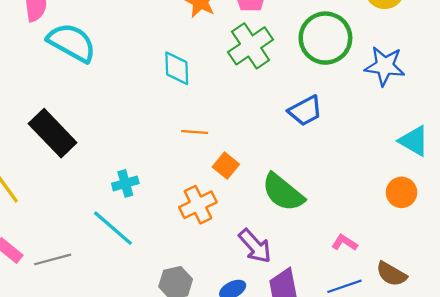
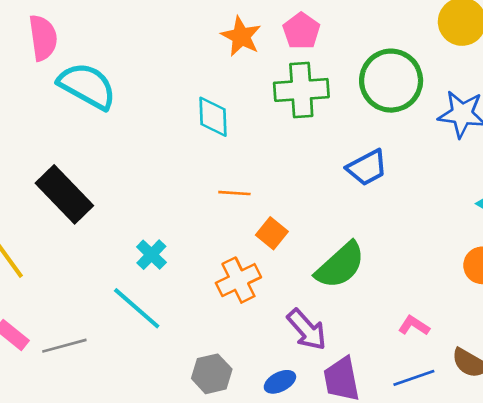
green cross: (251, 46) -> (301, 90), turned 30
cyan cross: (125, 183) -> (151, 255), turned -30
green semicircle: (283, 192) -> (340, 265), turned -81

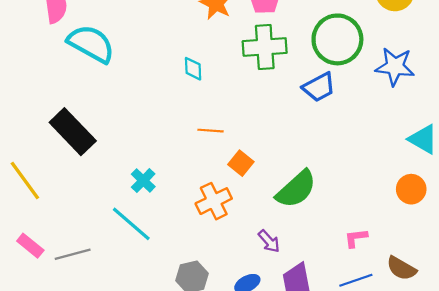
cyan diamond: (213, 117) -> (193, 69), size x0.7
blue trapezoid: (367, 168) -> (319, 87), moved
pink L-shape: (414, 326) -> (356, 238), turned -40
purple arrow: (307, 330) -> (269, 241), size x0.7

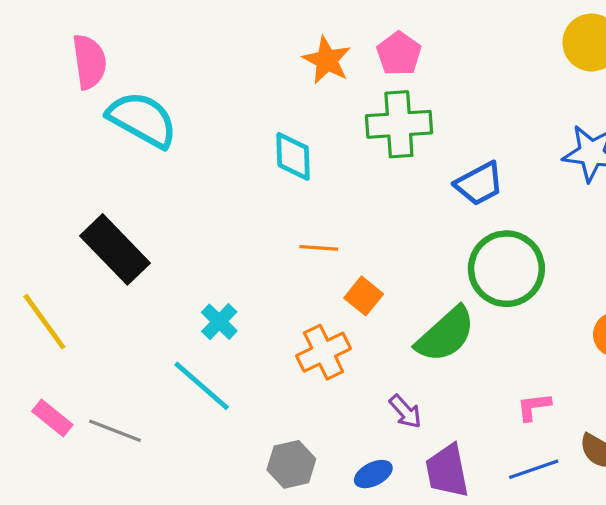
green circle: (337, 39) -> (506, 269), moved
cyan diamond: (193, 69) -> (293, 156), size x1.4
gray line: (73, 254) -> (115, 431), turned 36

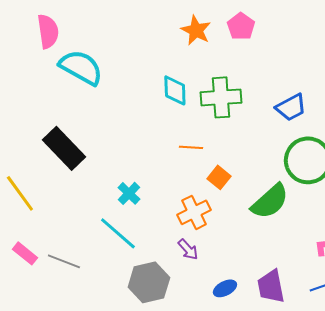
green cross: (399, 124) -> (221, 97), moved
purple arrow: (405, 411) -> (188, 249), moved
gray hexagon: (291, 464) -> (149, 282), moved, size x1.4

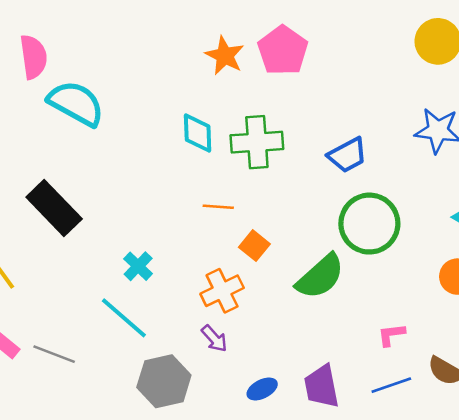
pink pentagon: (241, 26) -> (283, 50), size x1.4

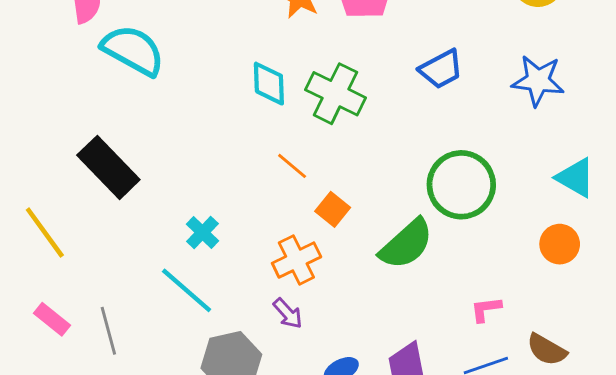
green cross: (257, 142) -> (335, 94), turned 30
blue trapezoid: (347, 155) -> (441, 69), moved
orange line: (218, 207) -> (292, 166), turned 36
gray line: (54, 354) -> (108, 331), turned 54

